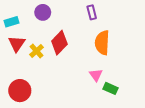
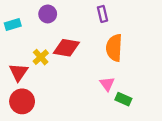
red diamond: (59, 43) -> (66, 48), turned 55
red triangle: (17, 44) -> (19, 72), moved

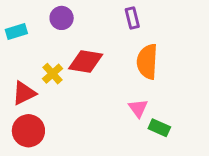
red triangle: (19, 72) -> (24, 93), turned 30

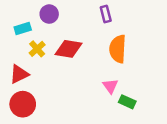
cyan rectangle: (16, 32) -> (23, 28), moved
yellow cross: (53, 74) -> (37, 49), moved

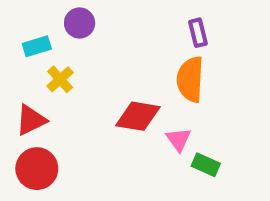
purple rectangle: (106, 14) -> (198, 33), moved
red diamond: (68, 49) -> (138, 116), moved

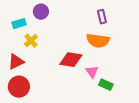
orange semicircle: (190, 79) -> (98, 41), turned -85

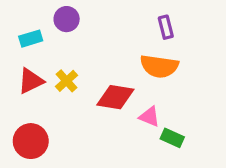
yellow cross: (31, 41) -> (67, 81), moved
red triangle: (16, 62) -> (31, 81), moved
pink triangle: (92, 72) -> (149, 117), turned -32

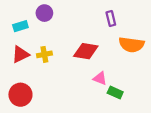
orange semicircle: (159, 66) -> (131, 45), moved
yellow cross: (67, 81) -> (44, 54), turned 32
red diamond: (115, 97) -> (86, 51), moved

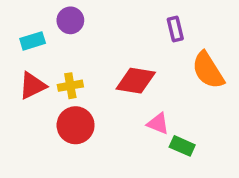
orange semicircle: (131, 45) -> (208, 70), turned 50
red circle: (20, 95) -> (76, 125), moved

